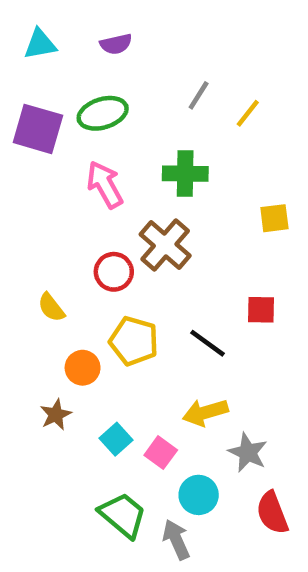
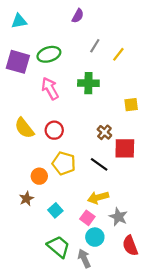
purple semicircle: (116, 44) -> (78, 16), moved, turned -48
brown cross: (165, 245) -> (104, 132), moved, size x0.6
yellow semicircle: (51, 307) -> (24, 128), moved, size x1.5
red square: (261, 310) -> (125, 148), size x1.5
pink square: (161, 453) -> (87, 218), moved

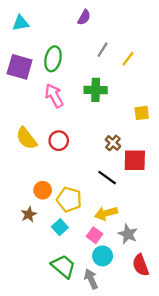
green ellipse: (49, 54) -> (53, 59), turned -60
yellow pentagon: (64, 163) -> (69, 199), moved

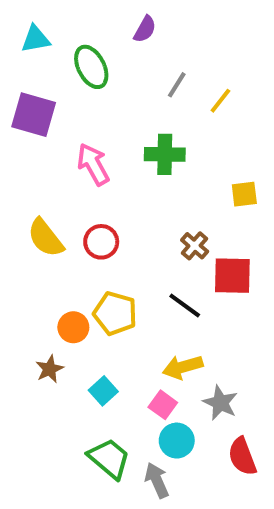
green ellipse: (53, 59) -> (91, 67), moved, turned -40
yellow pentagon: (69, 199) -> (115, 313), moved

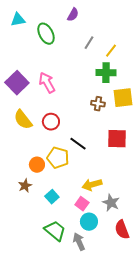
purple square: (34, 115) -> (17, 83), moved, turned 30
green cross: (165, 154) -> (106, 73), moved
yellow square: (244, 194) -> (123, 98), size x1.5
brown cross: (195, 246) -> (98, 104), moved, turned -32
black line: (185, 305) -> (78, 144), moved

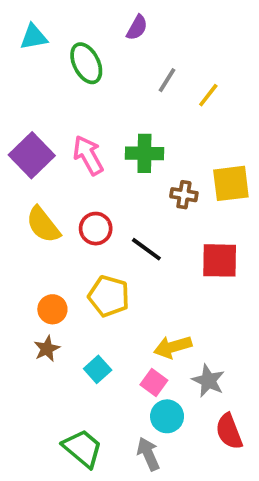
green cross: (106, 73) -> (144, 153), moved
black line: (78, 144) -> (146, 249), moved
orange circle: (37, 165) -> (52, 309), moved
green trapezoid: (55, 231) -> (83, 448), moved

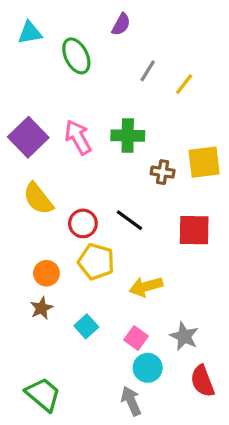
red circle: (96, 229) -> (83, 223), moved
yellow arrow: (173, 347) -> (146, 287), moved
green trapezoid: (83, 448) -> (43, 394), moved

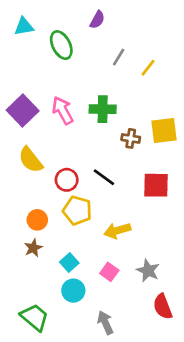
cyan circle: (148, 368) -> (73, 291), moved

